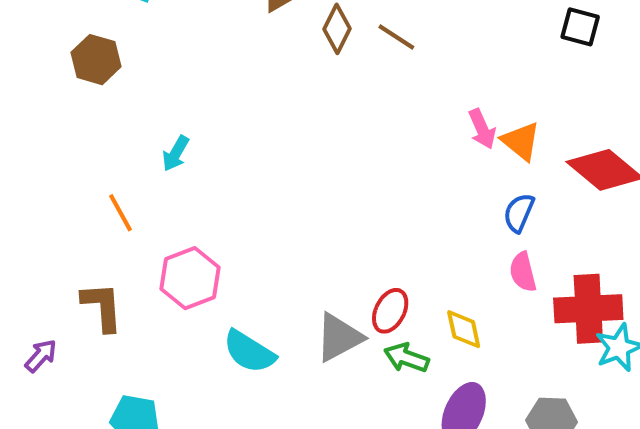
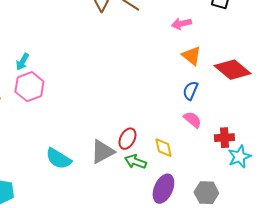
pink arrow: (482, 129) -> (181, 24), moved, turned 102
pink semicircle: (523, 272) -> (192, 120), turned 144
pink hexagon: (190, 278) -> (29, 87), moved
red cross: (588, 309) -> (224, 138), size x0.6

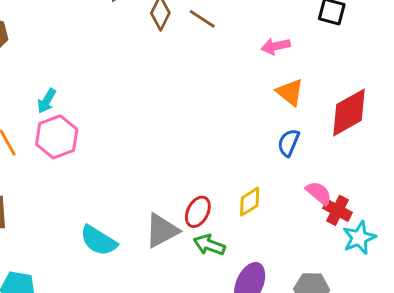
red diamond: (232, 70) -> (349, 112), turned -69
pink semicircle: (192, 120) -> (319, 193), moved
red cross: (224, 138) -> (337, 210), turned 30
yellow diamond: (163, 148) -> (250, 202), moved, turned 70

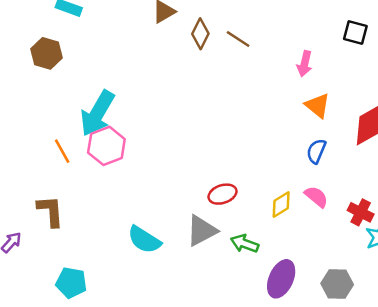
pink arrow: (276, 46) -> (305, 64), turned -65
cyan arrow: (47, 101) -> (97, 113), size x2.0
pink semicircle: (319, 193) -> (316, 197), moved
red ellipse: (198, 212) -> (222, 194), moved, turned 44

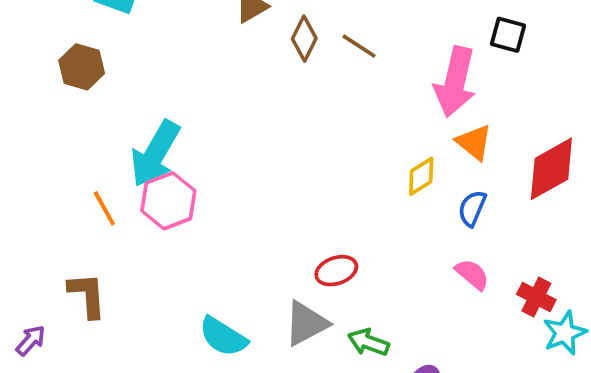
black square: (355, 32) -> (508, 35), moved
pink arrow: (305, 64) -> (455, 82), size x1.8
yellow diamond: (281, 205) -> (421, 176), moved

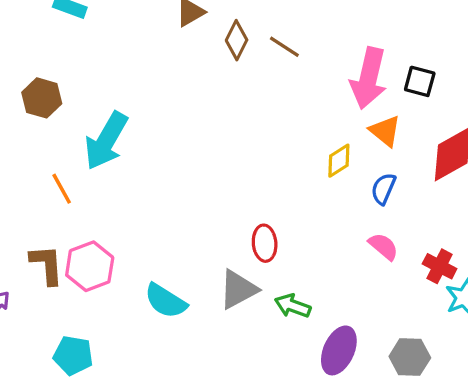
black square: (508, 35) -> (420, 81), moved
brown hexagon: (82, 67) -> (42, 98), moved
pink hexagon: (168, 201) -> (90, 266), moved
red ellipse: (336, 271) -> (265, 243), turned -76

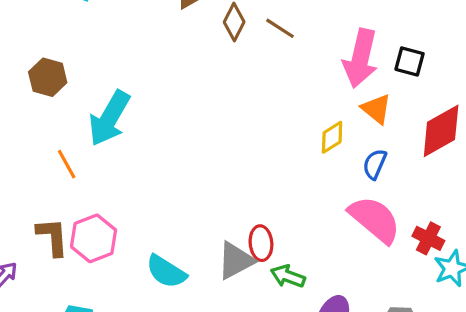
red ellipse: (265, 243) -> (261, 243), moved
pink semicircle: (383, 246) -> (375, 219), size x1.8

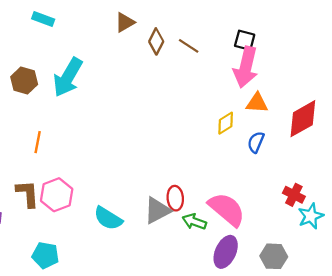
black square: (409, 61) -> (245, 40), moved
orange triangle: (376, 109) -> (257, 103), turned -35
cyan arrow: (109, 118) -> (68, 77), moved
orange line: (67, 164) -> (38, 142), turned 40
pink semicircle: (375, 219) -> (227, 209), moved

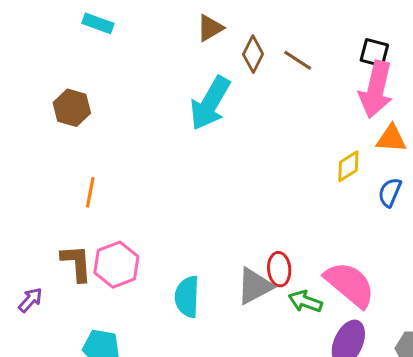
cyan arrow: (68, 77) -> (210, 103), moved
cyan semicircle: (108, 218) -> (187, 297), turned 60

